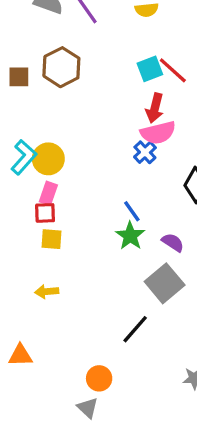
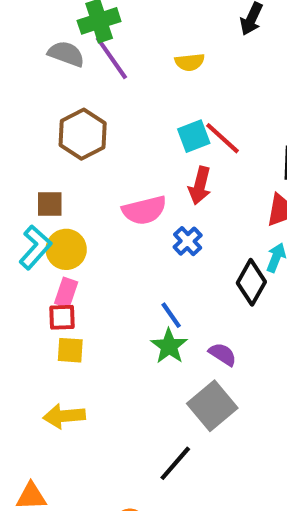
brown square: (19, 77) -> (50, 204), moved
pink semicircle: (158, 133) -> (144, 210), moved
yellow arrow: (47, 292) -> (64, 416), size x1.4

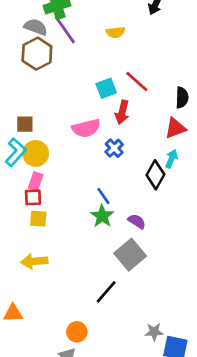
brown hexagon: (83, 134) -> (37, 54), moved
cyan square: (194, 136) -> (106, 88), moved

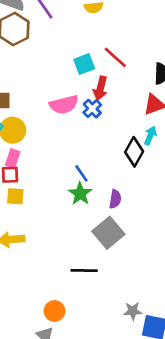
blue cross: (114, 148) -> (92, 109), moved
purple semicircle: (137, 221) -> (115, 199), turned 66
black line: (106, 292) -> (84, 271), turned 50

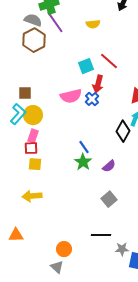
purple semicircle: (115, 199) -> (109, 166), turned 40
gray square: (108, 233) -> (109, 199), moved, size x0.7
black line: (84, 271) -> (101, 235), moved

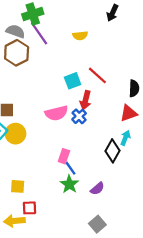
pink rectangle: (33, 136) -> (64, 156), moved
red square: (31, 148) -> (29, 208), moved

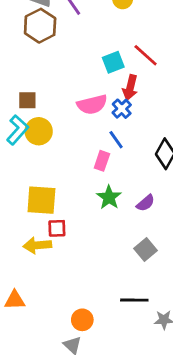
blue line: (70, 168) -> (116, 140), moved
yellow square: (18, 186) -> (41, 200), size x1.6

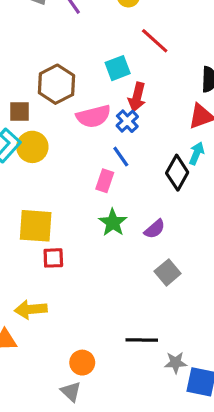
brown hexagon: (40, 26) -> (56, 84), moved
red line: (146, 55) -> (155, 41), moved
yellow arrow: (37, 245) -> (31, 309), moved
gray square: (146, 249) -> (168, 272), moved

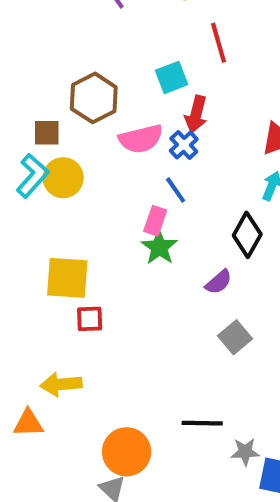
red line: (155, 41) -> (219, 43), turned 32
black diamond: (177, 173) -> (247, 235), moved
green star: (113, 223) -> (159, 247), moved
orange circle: (82, 363) -> (127, 452), size x1.5

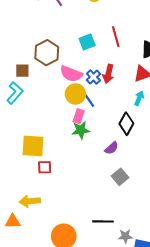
red line: (219, 43) -> (116, 37), moved
red arrow: (196, 114) -> (108, 74), moved
pink semicircle: (141, 139) -> (71, 74), turned 35
yellow circle: (63, 178) -> (75, 94), moved
green star: (159, 247) -> (81, 130), turned 30

